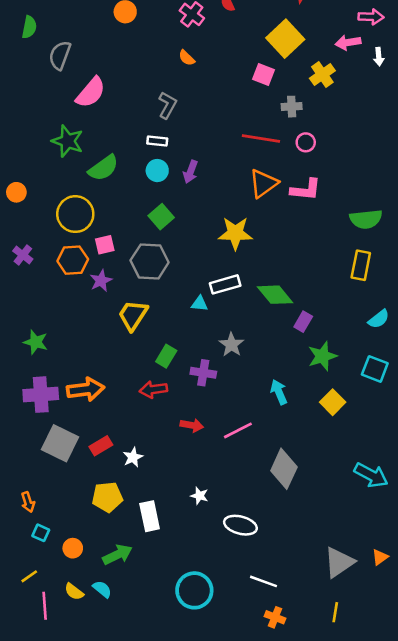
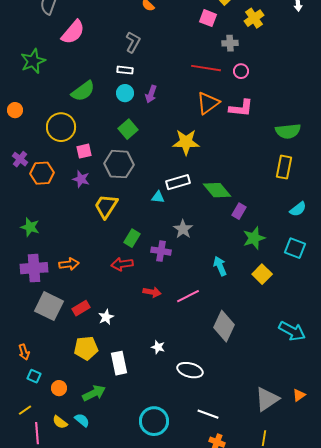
green star: (68, 141) -> (33, 61), moved, turned 30
orange hexagon: (73, 260) -> (42, 173), moved
purple star: (101, 281) -> (81, 179), turned -30
orange arrow: (86, 389) -> (69, 264), size x0.7

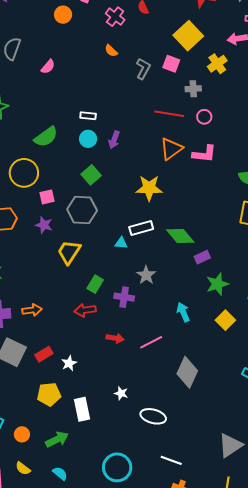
pink semicircle: (73, 32) -> (48, 67), moved, size x0.6
gray L-shape: (133, 42) -> (143, 69), moved
purple rectangle: (239, 211) -> (202, 257), turned 35
cyan semicircle: (82, 420) -> (60, 473), moved

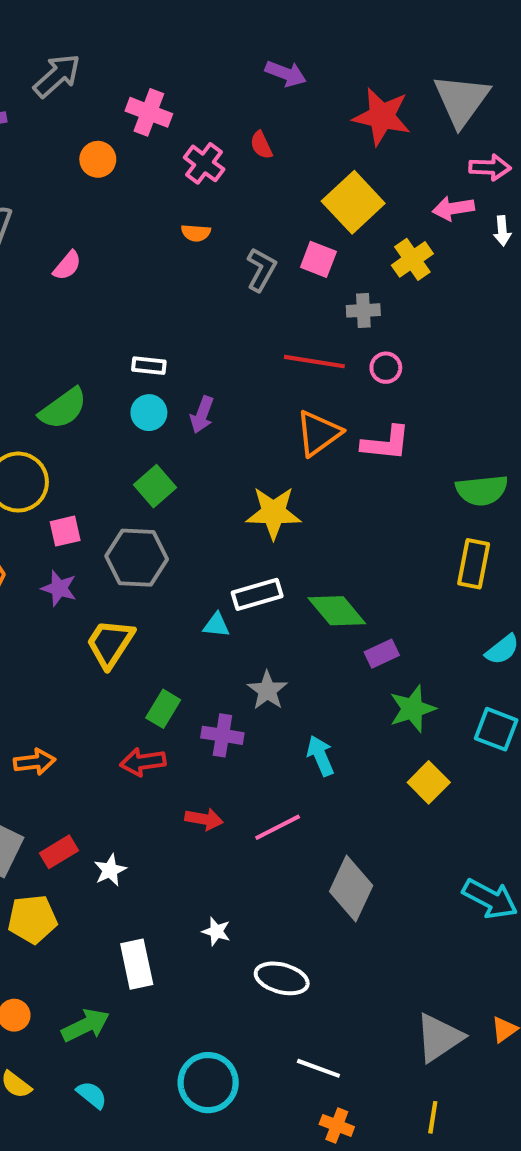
orange semicircle: (111, 51) -> (196, 233), turned -40
cyan arrow: (183, 312) -> (320, 756), moved
yellow pentagon: (49, 394) -> (32, 919), moved

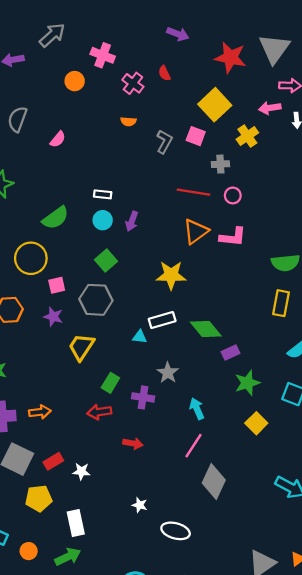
pink line: (278, 827) -> (194, 446), moved, turned -30
white star: (110, 870) -> (81, 471), turned 30
white rectangle: (137, 964) -> (76, 523), moved

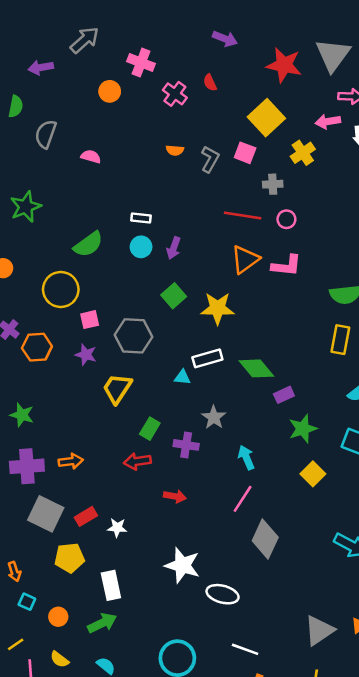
orange semicircle: (128, 121) -> (175, 150), moved
pink semicircle: (58, 139) -> (91, 157), turned -114
green square: (106, 261) -> (174, 296), moved
white star: (140, 505) -> (182, 565), size x2.0

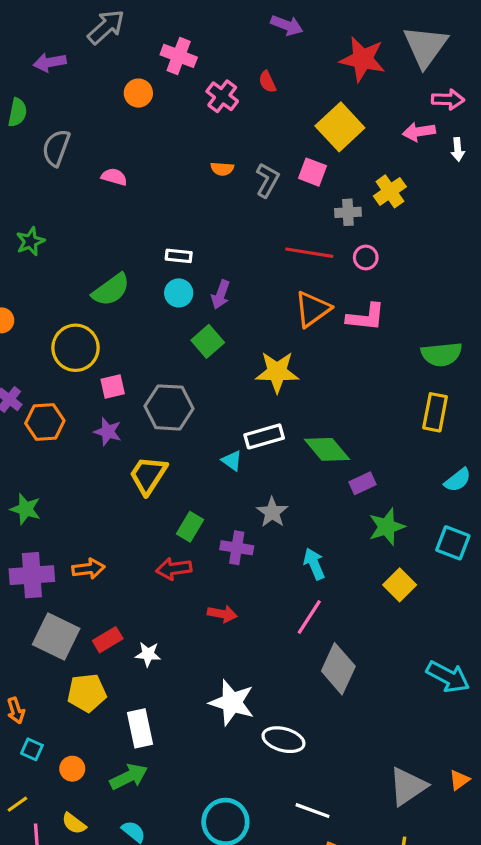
yellow cross: (303, 153) -> (390, 191), moved
green star: (26, 207) -> (30, 241), size x0.7
green square: (174, 296) -> (208, 341), moved
cyan triangle: (182, 377) -> (232, 461), turned 30

